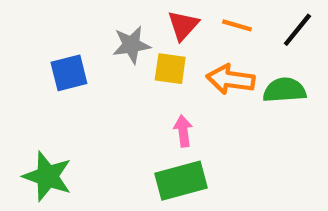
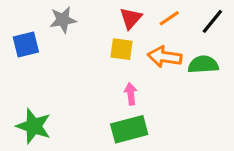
orange line: (237, 25) -> (169, 18), turned -50
gray star: (131, 45) -> (63, 20), moved
blue square: (69, 73) -> (26, 44), moved

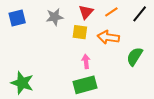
gray star: (63, 20) -> (55, 17), moved
blue square: (26, 44) -> (17, 18), moved
green semicircle: (203, 65) -> (135, 56), moved, turned -54

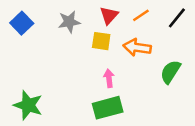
blue square: (17, 18) -> (22, 23), turned -30

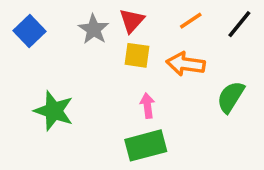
red triangle: (109, 15) -> (132, 21), moved
gray star: (69, 22) -> (94, 29), turned -30
green star: (28, 105) -> (54, 111), moved

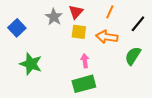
orange line: (191, 21) -> (110, 12), turned -32
black line: (239, 24) -> (138, 24), moved
blue square: (29, 31) -> (17, 28), moved

